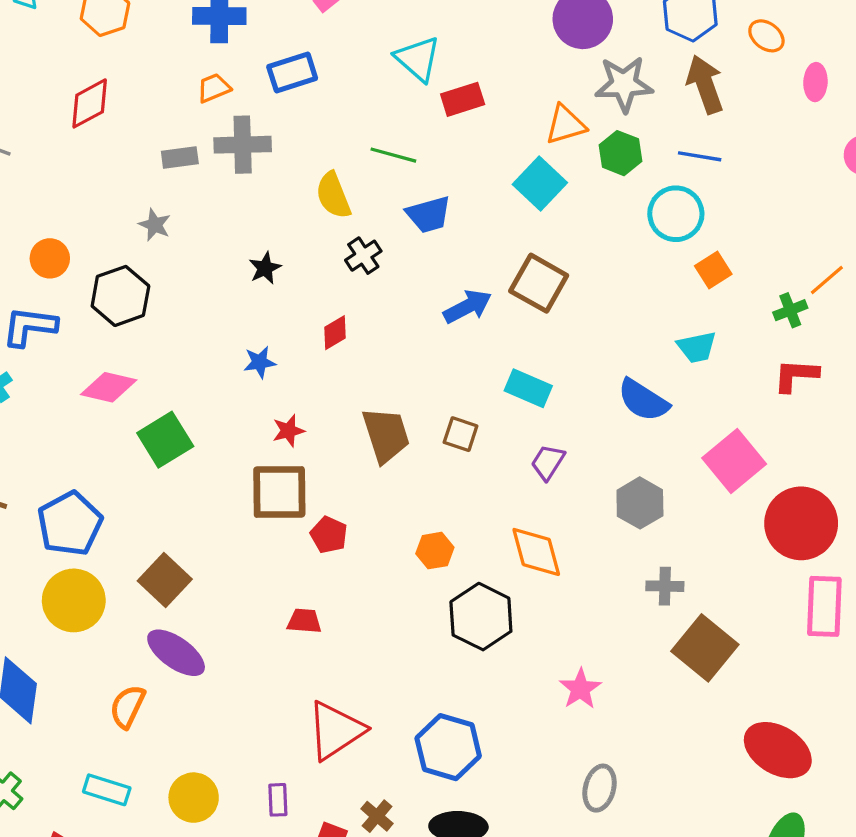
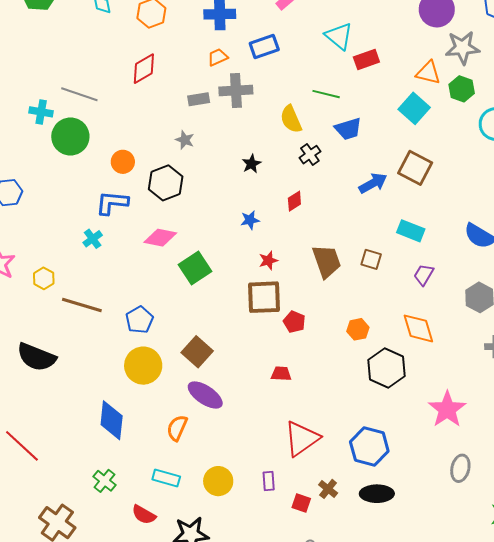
orange triangle: (565, 125) -> (428, 73), turned 32
blue pentagon: (70, 524) -> (140, 320), size x0.7
pink star: (580, 689) -> (447, 409), size x1.5

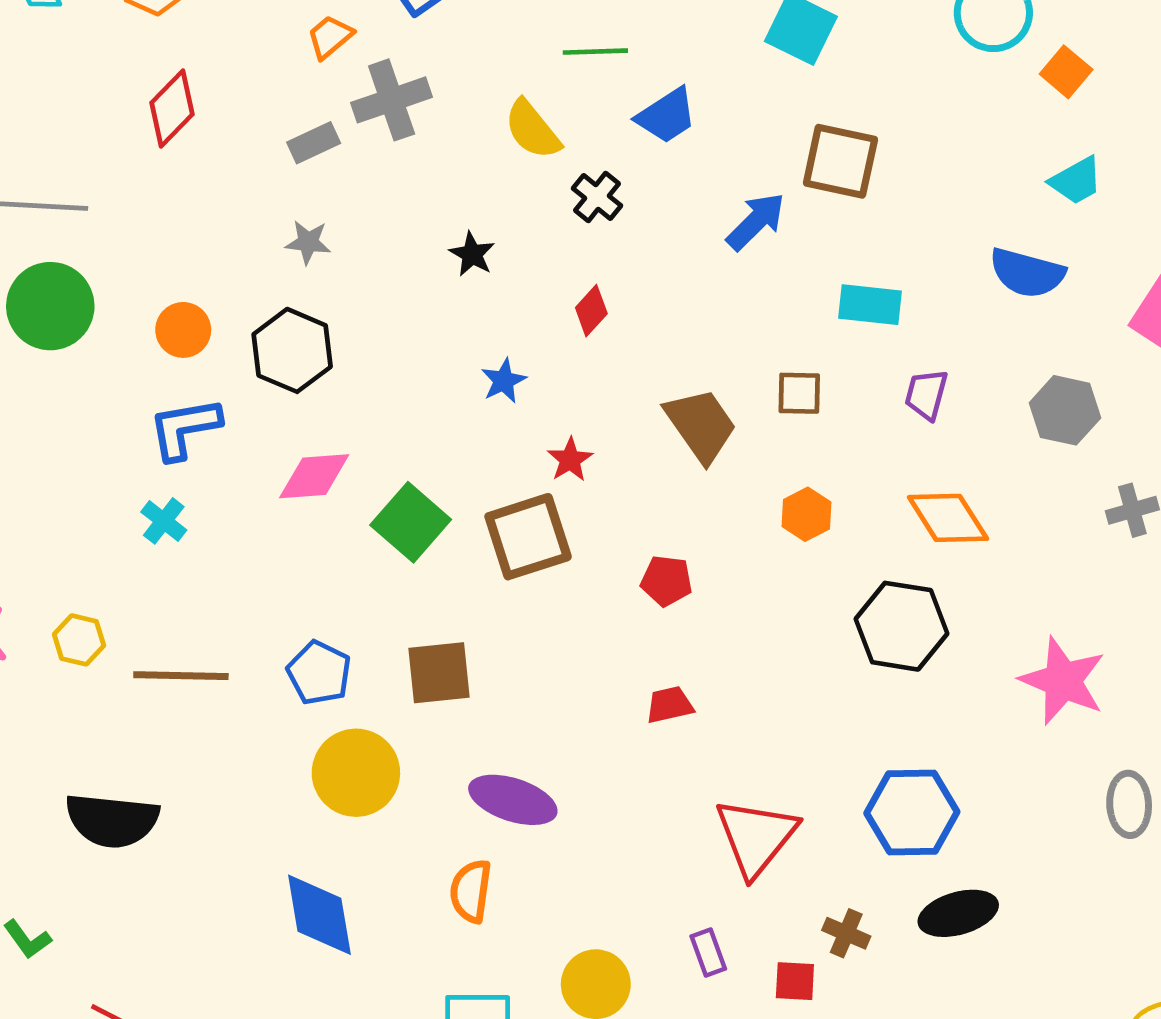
brown square: (264, 297) -> (528, 537), moved
orange hexagon: (358, 329) -> (806, 514), moved
brown square: (197, 352) -> (439, 673), moved, turned -32

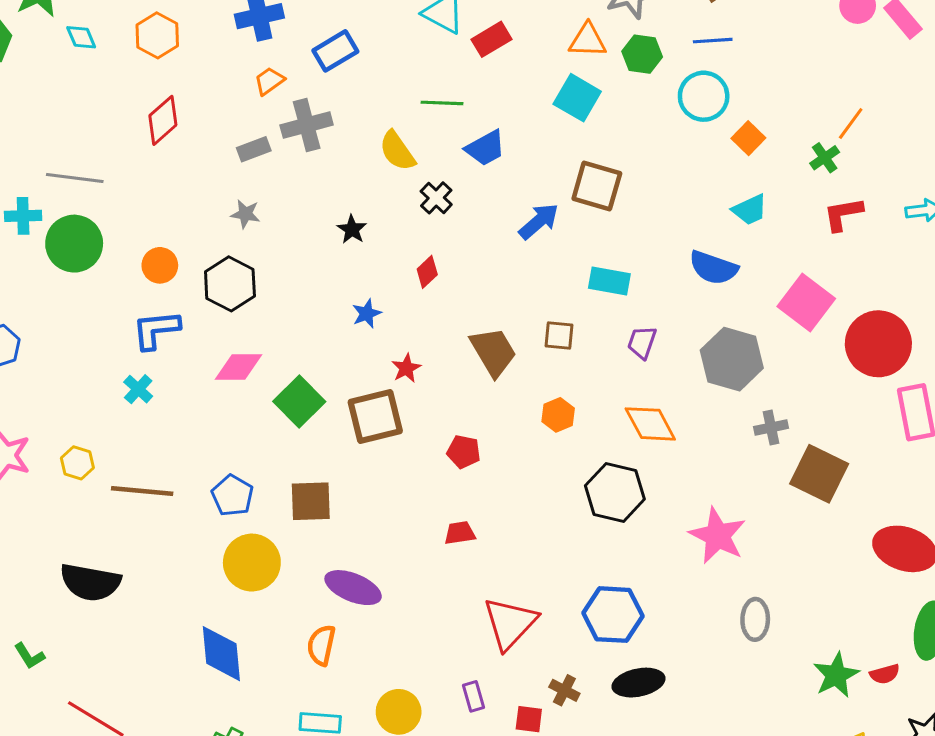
gray hexagon: (1065, 410) -> (732, 359), size x1.4

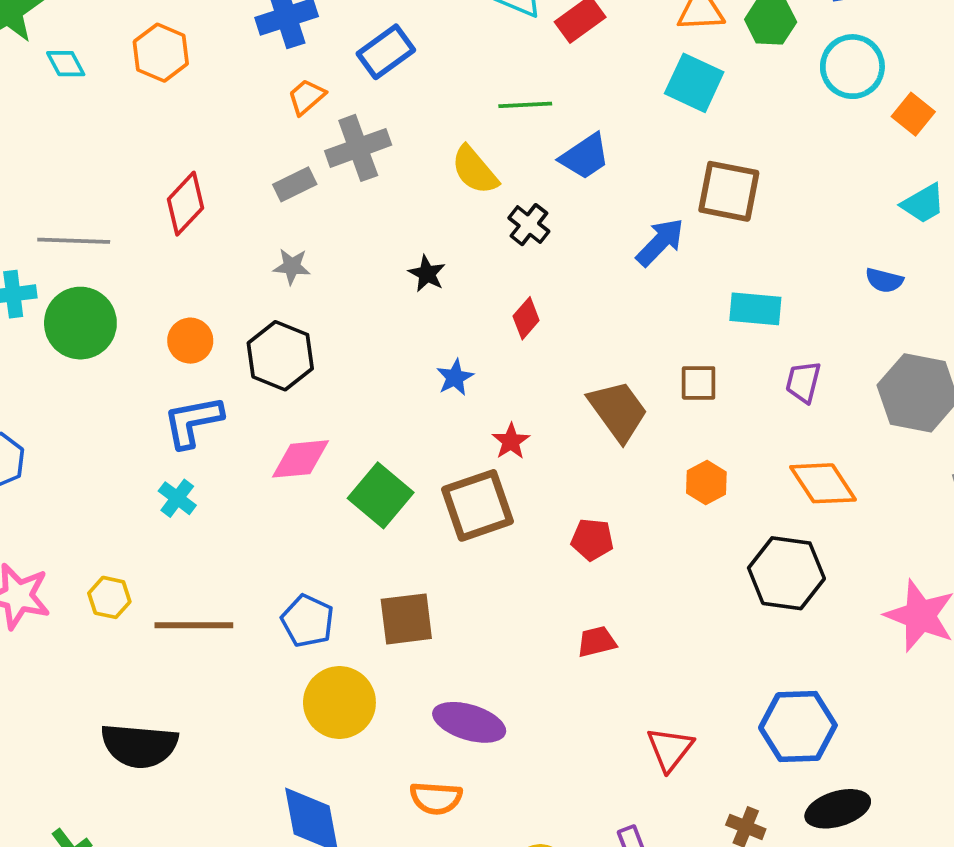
red diamond: (163, 120) -> (186, 204), moved
blue semicircle: (713, 268) -> (884, 280), size x0.6
red triangle: (510, 623) -> (670, 749), size x0.7
orange semicircle: (321, 645) -> (436, 798), turned -93

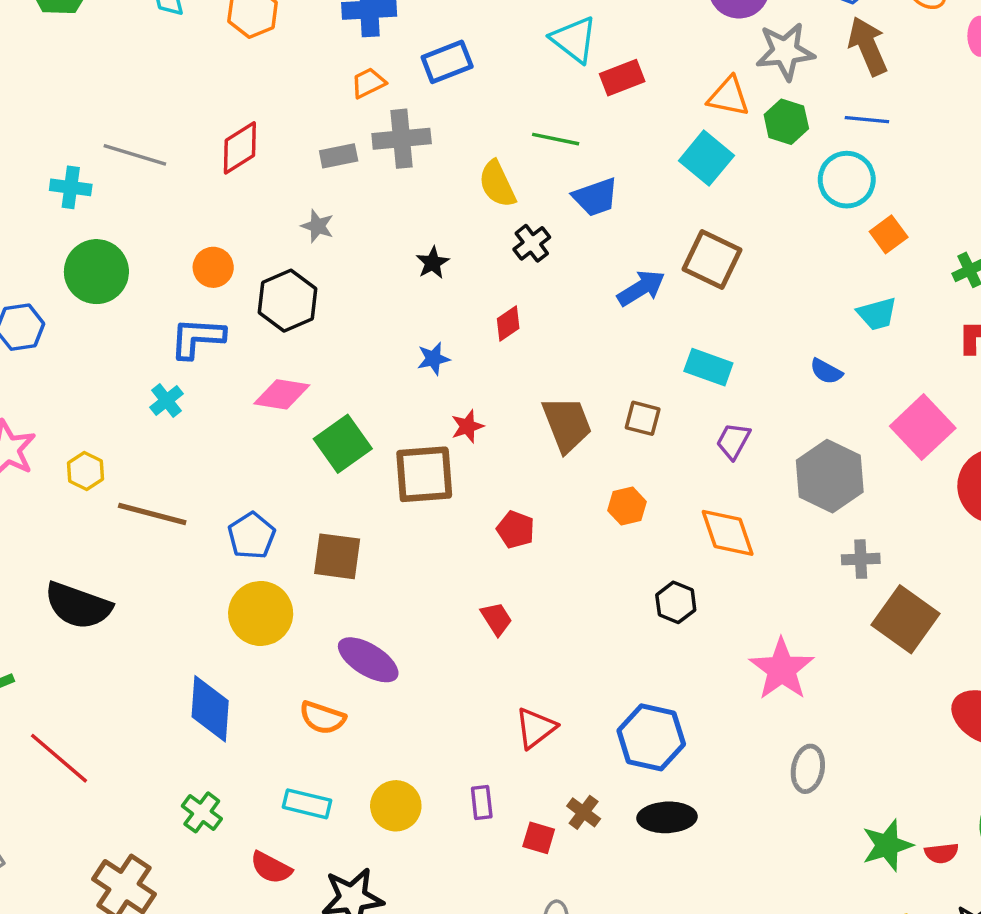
green circle: (80, 323) -> (96, 272), moved
black hexagon: (786, 573) -> (676, 602), size x0.6
red trapezoid: (597, 642) -> (496, 619), turned 57

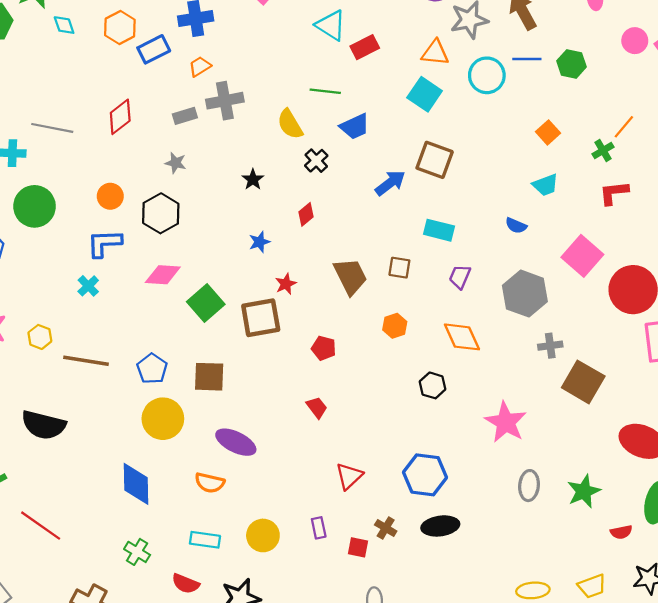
blue rectangle: (447, 62) -> (154, 49), moved
green hexagon: (786, 122) -> (572, 64), moved
cyan circle: (847, 180) -> (487, 75), moved
green star: (887, 845) -> (584, 491), moved

